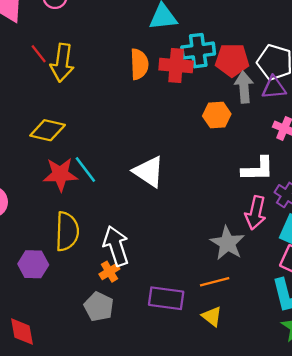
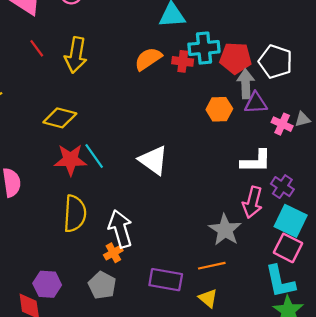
red line: (39, 54) -> (37, 48), moved
orange semicircle: (139, 64) -> (148, 59), turned -124
red cross: (176, 66) -> (183, 61), size x0.7
purple triangle: (274, 88) -> (256, 103), moved
purple hexagon: (33, 264) -> (47, 284), moved

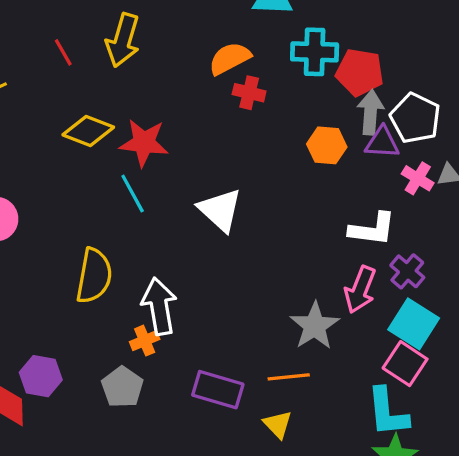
red line: (37, 48) -> (63, 52), moved
red cross: (183, 61) -> (249, 93), moved
white pentagon: (275, 62) -> (415, 118), moved
red star: (70, 160) -> (144, 143), moved

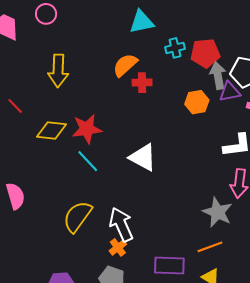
red line: (63, 52) -> (15, 106), moved
cyan cross: (315, 52) -> (175, 48), size x0.7
yellow semicircle: (94, 276) -> (77, 216), turned -140

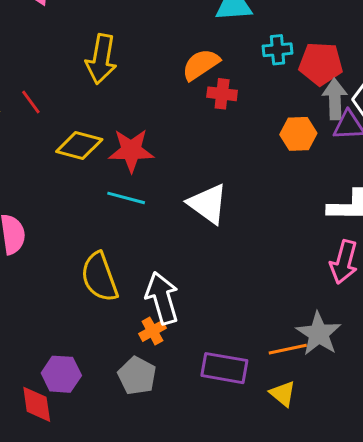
cyan line: (88, 161) -> (126, 198), turned -40
gray star: (218, 212) -> (319, 334), moved
yellow semicircle: (77, 216) -> (99, 277), turned -64

